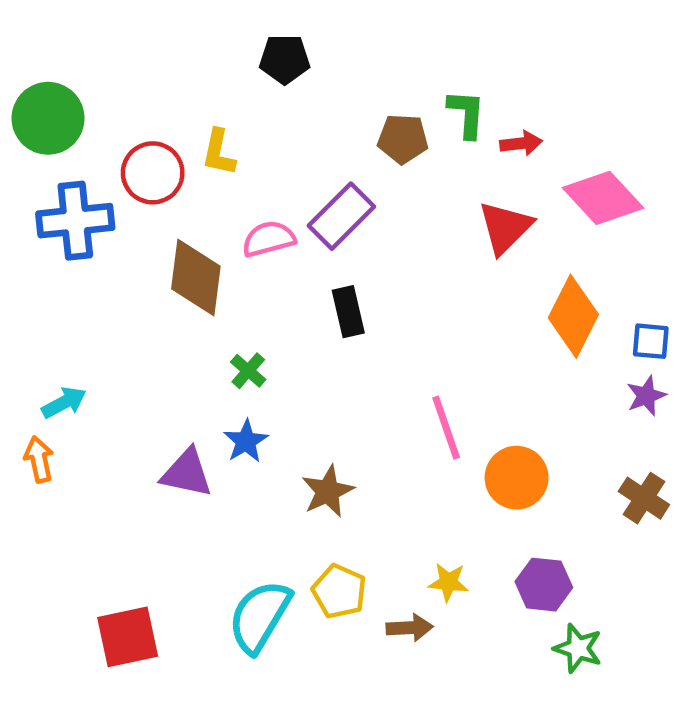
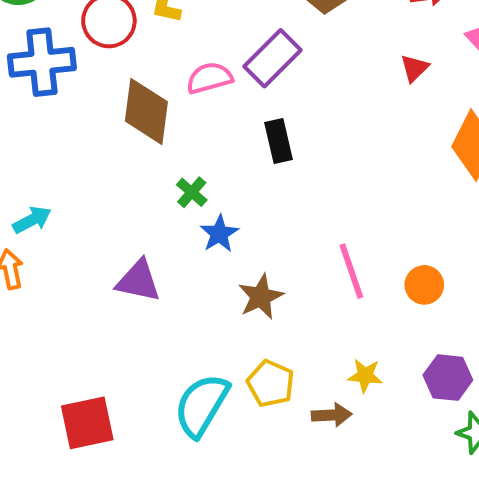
red triangle: (505, 227) -> (414, 68), size x0.6
pink line: (446, 428) -> (351, 271), moved
blue star: (246, 441) -> (219, 234), moved
orange circle: (517, 478) -> (424, 285), size x0.7

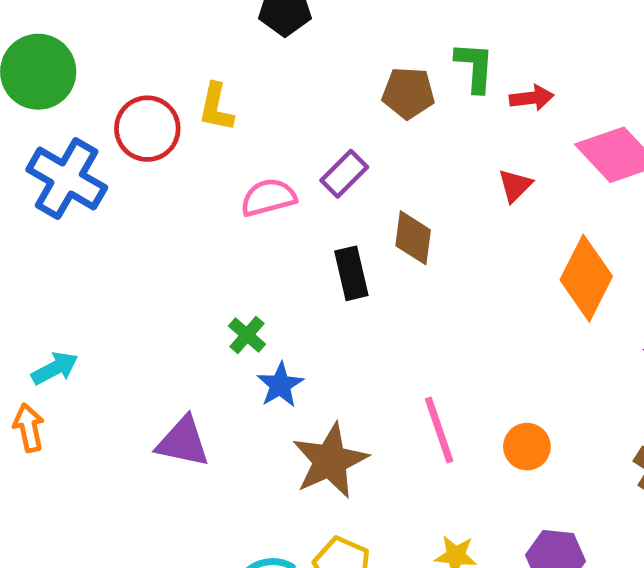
purple rectangle: (273, 58) -> (344, 174), size x0.7
blue cross: (42, 62) -> (67, 178), turned 36
brown diamond: (146, 111) -> (413, 238), moved, size x0.7
brown star: (261, 297) -> (330, 461), size x1.4

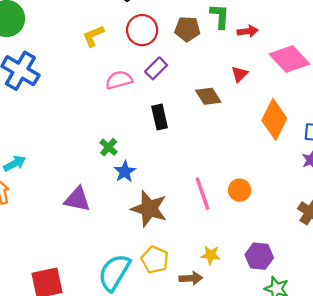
yellow L-shape: (216, 107) -> (93, 36), turned 55
red circle: (147, 129) -> (142, 30), moved
brown diamond: (413, 238) -> (208, 96), moved, turned -40
orange circle: (527, 447) -> (240, 190), moved
brown star: (330, 461) -> (149, 209), turned -30

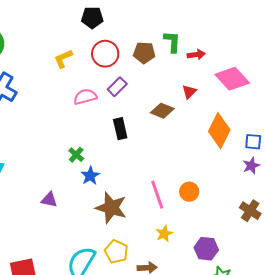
brown diamond: (208, 96) -> (162, 111), turned -35
purple triangle: (77, 199) -> (49, 200), size x0.7
yellow star: (211, 255) -> (164, 234), moved, turned -30

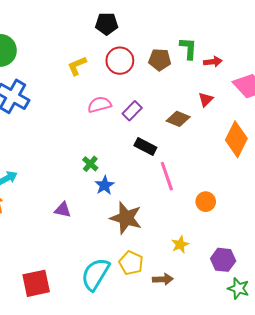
purple rectangle: (117, 87) -> (132, 111), moved
black rectangle: (120, 129) -> (145, 146), moved, turned -50
pink line: (157, 195) -> (167, 176), moved

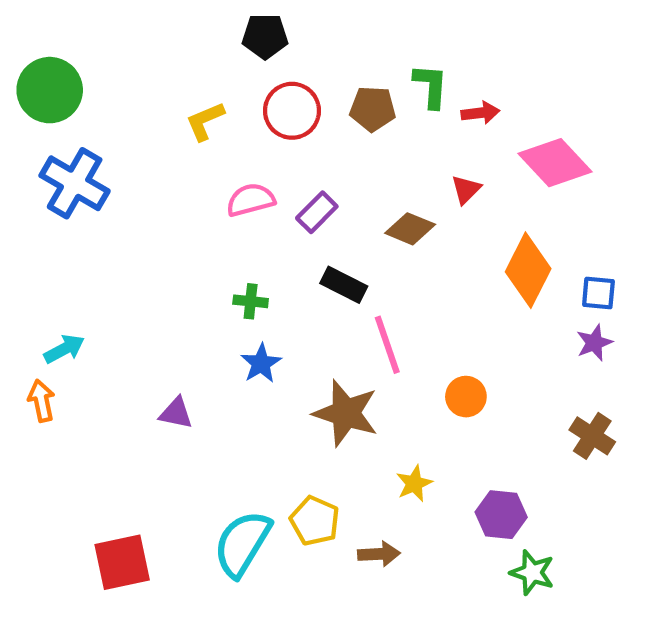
green cross: (90, 164) -> (251, 301), moved, turned -35
brown star: (126, 218) -> (346, 413), moved

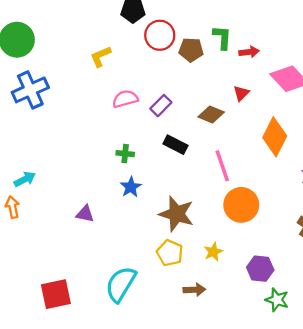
red circle: (292, 111) -> (160, 35), moved
blue cross: (75, 183) -> (30, 90), turned 36
pink line: (387, 345) -> (222, 166), moved
orange circle: (466, 397) -> (241, 205), size x1.6
yellow pentagon: (315, 521) -> (170, 253), moved

